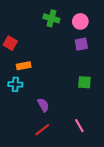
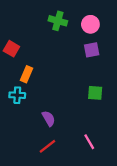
orange rectangle: (24, 66) -> (27, 74), turned -56

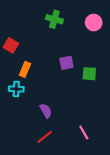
pink circle: (90, 24) -> (94, 23), moved
purple square: (92, 50) -> (66, 63), moved
green square: (95, 93) -> (89, 74), moved

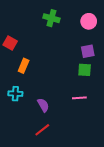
purple square: (66, 63) -> (88, 51), moved
cyan cross: (16, 89) -> (15, 94), moved
pink line: (84, 132) -> (79, 98), moved, turned -64

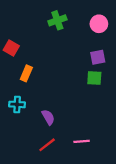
green cross: (51, 18) -> (57, 20), turned -35
pink line: (79, 98) -> (82, 141), moved

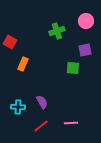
green cross: (57, 20) -> (57, 31), moved
green square: (94, 78) -> (73, 68), moved
cyan cross: (17, 104) -> (18, 107), moved

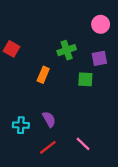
green cross: (57, 31) -> (67, 50), moved
orange rectangle: (23, 64) -> (43, 75), moved
pink line: (71, 123) -> (83, 144), turned 48

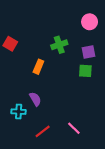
green square: (85, 79) -> (85, 71), moved
purple semicircle: (49, 119) -> (35, 99), moved

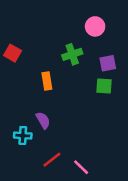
pink circle: (90, 22) -> (95, 26), moved
orange rectangle: (38, 67) -> (47, 81), turned -32
pink line: (74, 128) -> (81, 167), moved

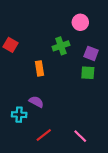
purple square: (108, 63) -> (91, 53), turned 32
purple semicircle: (43, 120) -> (36, 102), turned -32
pink line: (81, 167) -> (80, 136), moved

